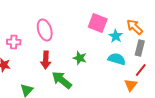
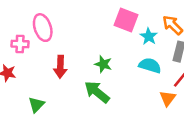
pink ellipse: (45, 30) -> (43, 28), moved
green arrow: (62, 80) -> (97, 92), moved

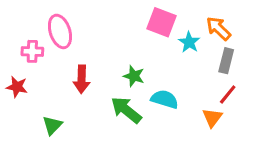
cyan semicircle: (150, 65) -> (165, 99), moved

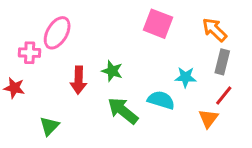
pink ellipse: (60, 31) -> (57, 33), turned 48
cyan star: (189, 42) -> (186, 77), moved, turned -30
green star: (134, 76) -> (112, 71), moved

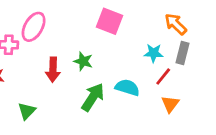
pink square: (158, 24) -> (109, 21), moved
cyan star: (186, 77) -> (154, 53), moved
red line: (224, 95) -> (163, 76), moved
green arrow: (123, 111) -> (93, 97), turned 84

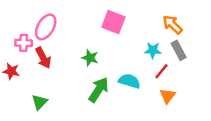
gray rectangle: (183, 53) -> (179, 50), turned -42
red arrow: (53, 70) -> (43, 58), moved, turned -30

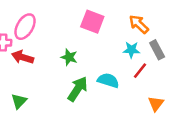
orange arrow: (172, 24) -> (139, 24), moved
red arrow: (43, 58) -> (23, 57), turned 135
orange triangle: (168, 96) -> (156, 104), moved

